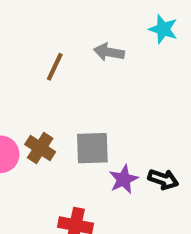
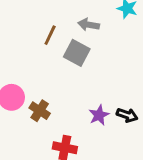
brown cross: (40, 148) -> (40, 111), moved
gray square: (92, 148) -> (77, 53), moved, turned 30

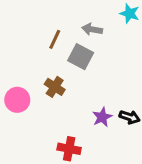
brown cross: (40, 111) -> (55, 87), moved

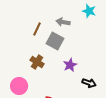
pink circle: (17, 100) -> (19, 86), moved
purple star: (102, 117) -> (70, 65), moved

